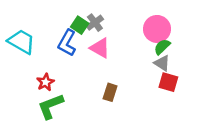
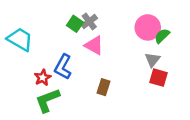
blue L-shape: (67, 43) -> (63, 67), moved
green semicircle: (162, 47) -> (162, 36), moved
gray triangle: (162, 63) -> (153, 60), turned 35

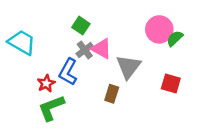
gray cross: (89, 21) -> (85, 50), moved
gray triangle: (153, 60) -> (128, 67), moved, size x1.5

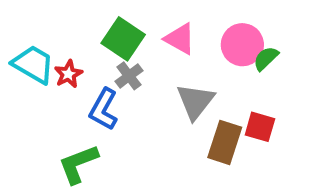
green square: (81, 26) -> (123, 39), size x1.5
pink triangle: (101, 49) -> (180, 39), moved
red star: (46, 83) -> (68, 74), moved
brown rectangle: (112, 94) -> (225, 142), moved, size x1.5

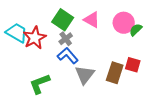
red star: (68, 74) -> (35, 38), size x1.6
gray triangle: (195, 101) -> (85, 75), moved
blue L-shape: (104, 109) -> (68, 56), moved, turned 110

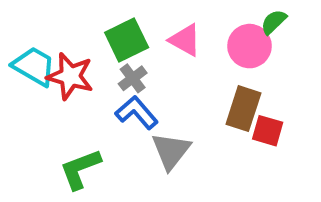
green square: (63, 20) -> (127, 40), turned 30
green semicircle: (136, 30) -> (274, 22), moved
red star: (35, 38) -> (70, 76), turned -30
brown rectangle: (115, 73) -> (243, 109), moved

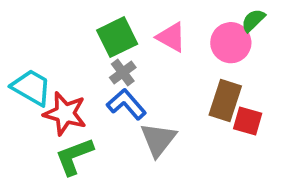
cyan trapezoid: (34, 66) -> (31, 87), moved
red star: (70, 76) -> (65, 114), moved

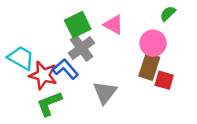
pink circle: (231, 43) -> (153, 43), moved
gray cross: (123, 72) -> (81, 48), size x1.5
blue L-shape: (126, 104) -> (65, 69), moved

